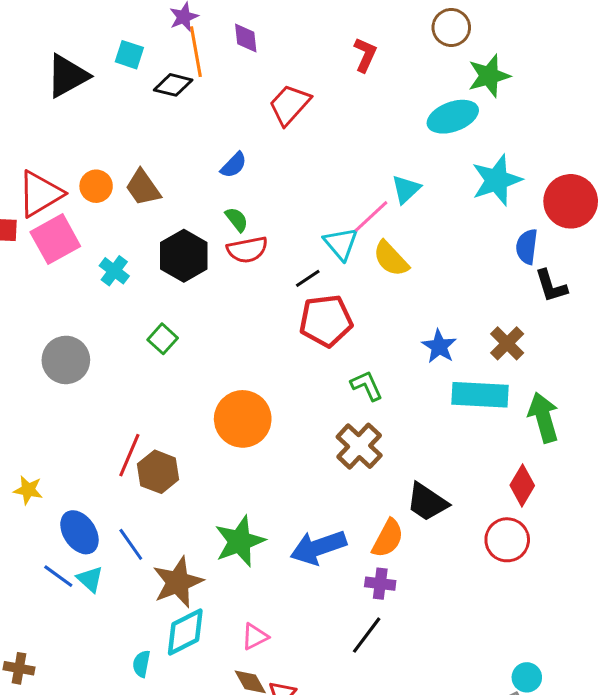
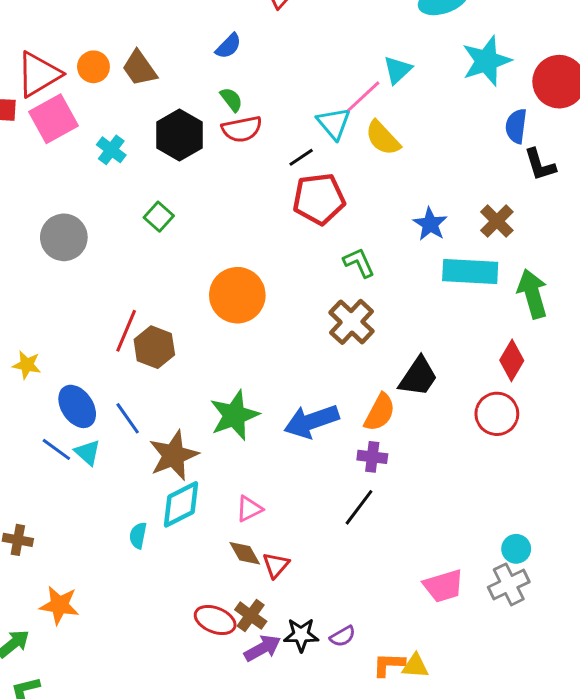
black trapezoid: (427, 502) -> (418, 377), turned -90

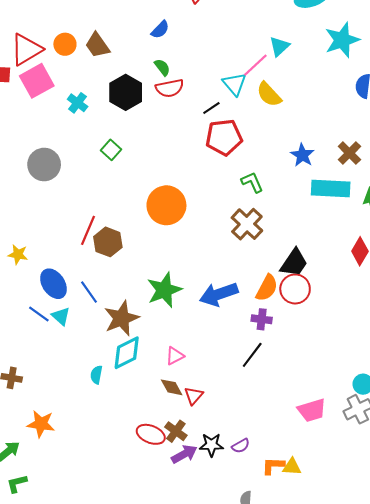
red circle: (497, 414) -> (295, 289), moved

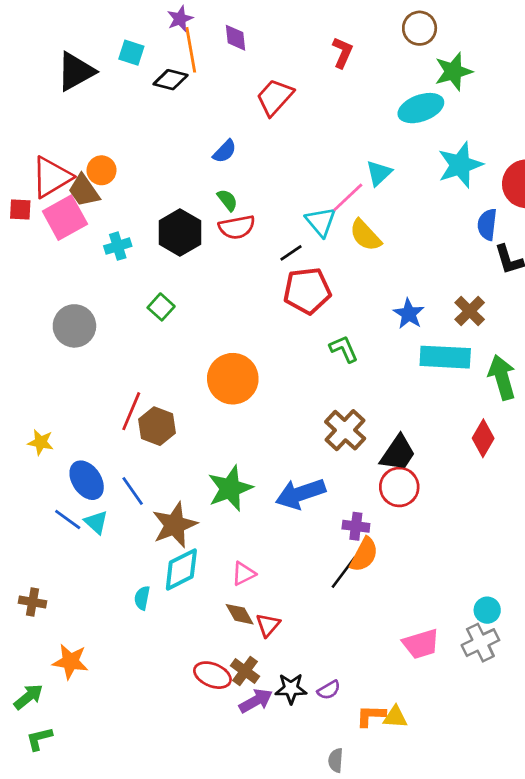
brown trapezoid: (97, 45) -> (84, 191), moved
cyan cross: (78, 103) -> (118, 246), turned 36
brown cross: (247, 224) -> (345, 430), moved
orange semicircle: (267, 288) -> (364, 555), moved

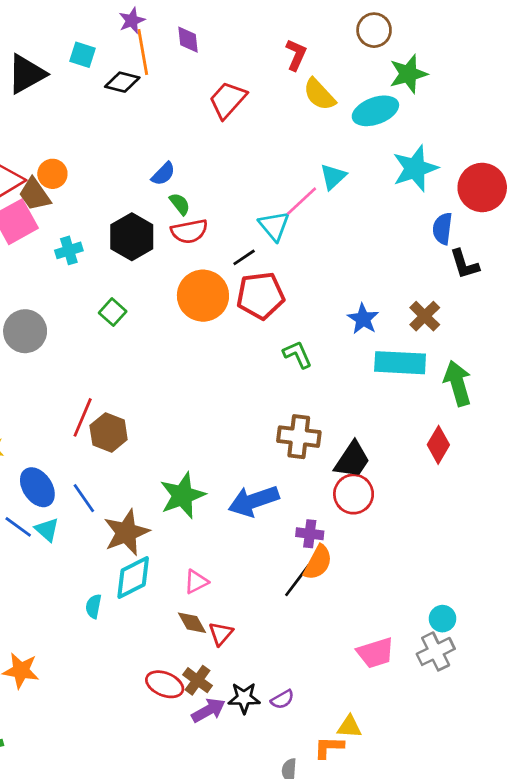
blue semicircle: (225, 151) -> (163, 174), moved
yellow semicircle: (365, 235) -> (319, 94), moved
orange circle: (233, 379) -> (203, 296), moved
brown cross: (345, 430) -> (299, 437), turned -36
orange L-shape: (371, 716) -> (329, 747), moved

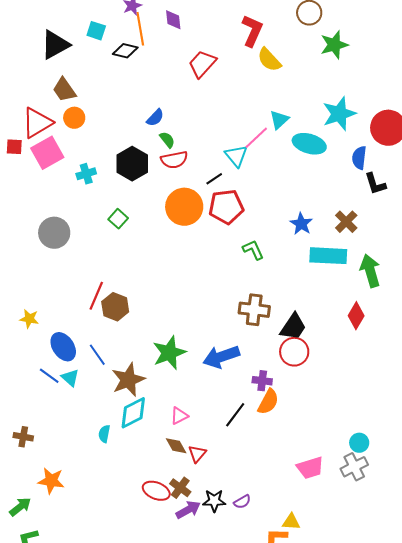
red L-shape: (296, 55) -> (252, 31), size x1.4
cyan ellipse: (375, 111) -> (309, 144), moved, turned 36
brown trapezoid: (35, 194) -> (64, 90), moved
black line: (297, 580) -> (235, 415), moved

